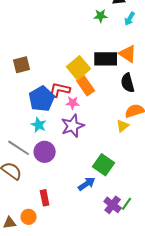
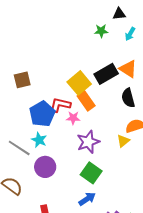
black rectangle: (106, 59) -> (106, 74), turned -30
purple star: (73, 126) -> (88, 142), moved
gray line: (19, 148) -> (19, 148), moved
green square: (104, 165) -> (91, 173), moved

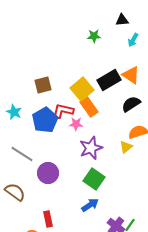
green star: (101, 31) -> (94, 36), moved
brown square: (22, 80) -> (43, 85), moved
black semicircle: (128, 98) -> (131, 104), turned 72
cyan star: (39, 140) -> (14, 112), moved

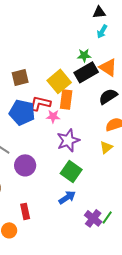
green star: (94, 36) -> (84, 55), moved
cyan arrow: (133, 40) -> (102, 31), moved
orange rectangle: (89, 107) -> (66, 99), turned 42
blue pentagon: (45, 120) -> (22, 112), turned -30
yellow triangle: (126, 147) -> (106, 147), moved

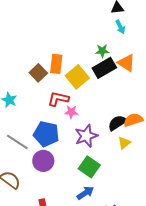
cyan arrow: (102, 31) -> (120, 27), turned -56
brown square: (20, 77) -> (38, 73), turned -30
black semicircle: (108, 96) -> (117, 123), moved
orange rectangle: (66, 99) -> (56, 64), moved
blue pentagon: (22, 112) -> (46, 134), moved

